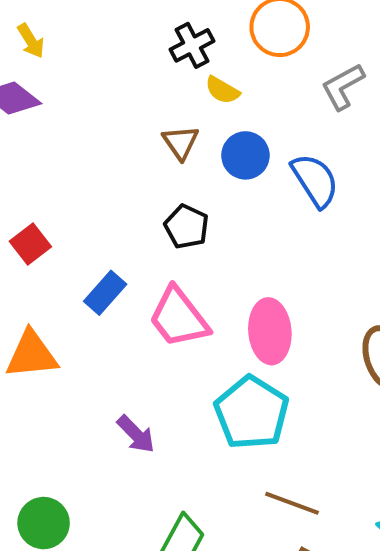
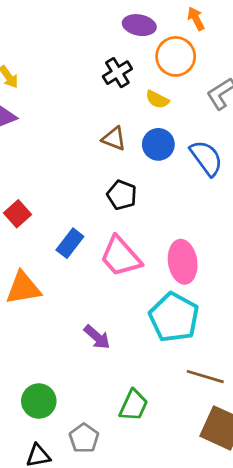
yellow semicircle: (222, 90) -> (157, 99), moved
brown triangle: (180, 142) -> (114, 139), turned -30

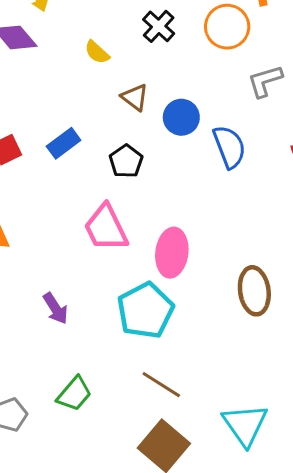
black cross: (117, 73) -> (159, 26), turned -32
yellow semicircle: (157, 99) -> (97, 52), moved
blue rectangle: (70, 243) -> (64, 143), moved

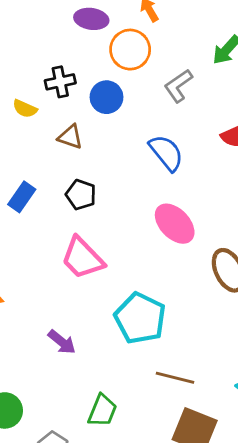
black cross: (159, 26) -> (60, 82), moved, turned -36
blue circle: (181, 117) -> (107, 97), moved
pink ellipse: (172, 253) -> (175, 224), moved, turned -33

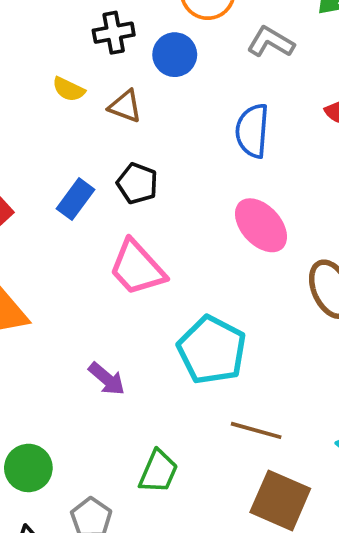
gray L-shape: (178, 86) -> (271, 42), turned 64
yellow semicircle: (25, 109) -> (69, 89), moved
blue semicircle: (166, 153) -> (252, 131), turned -138
blue rectangle: (22, 197) -> (76, 199), moved

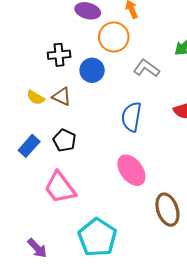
yellow semicircle: (69, 89) -> (36, 98), moved

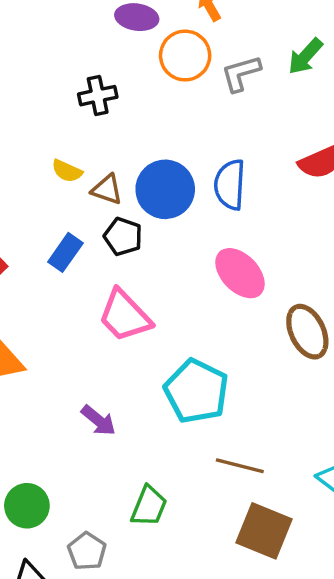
gray L-shape: (146, 68) -> (241, 73), moved, turned -45
blue circle: (92, 70) -> (165, 189), moved, size x1.4
brown triangle: (62, 97) -> (107, 190), moved

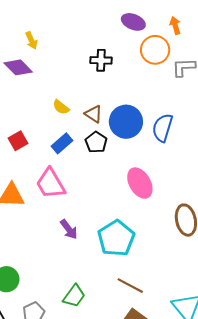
yellow semicircle: (67, 171) -> (61, 107), moved
pink ellipse: (240, 273) -> (140, 183), moved
pink trapezoid: (125, 316) -> (51, 184), moved
purple arrow: (99, 420) -> (69, 229), moved

